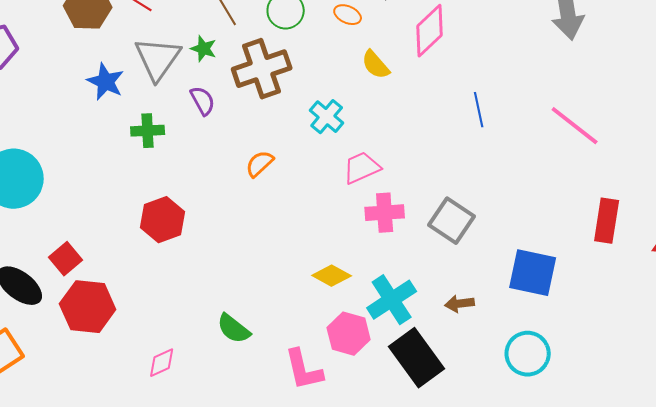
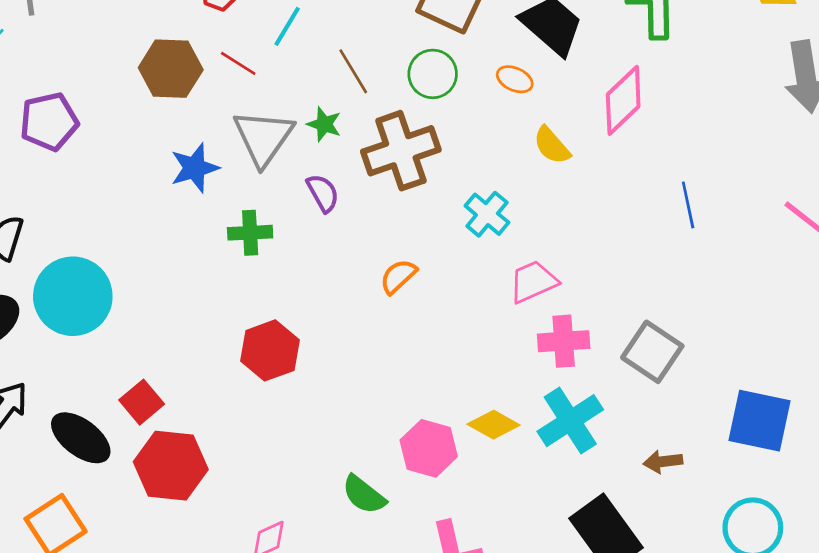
blue star: (106, 82) -> (195, 168), turned 30
cyan cross: (392, 300) -> (570, 421), moved
pink hexagon: (349, 334) -> (429, 448), moved

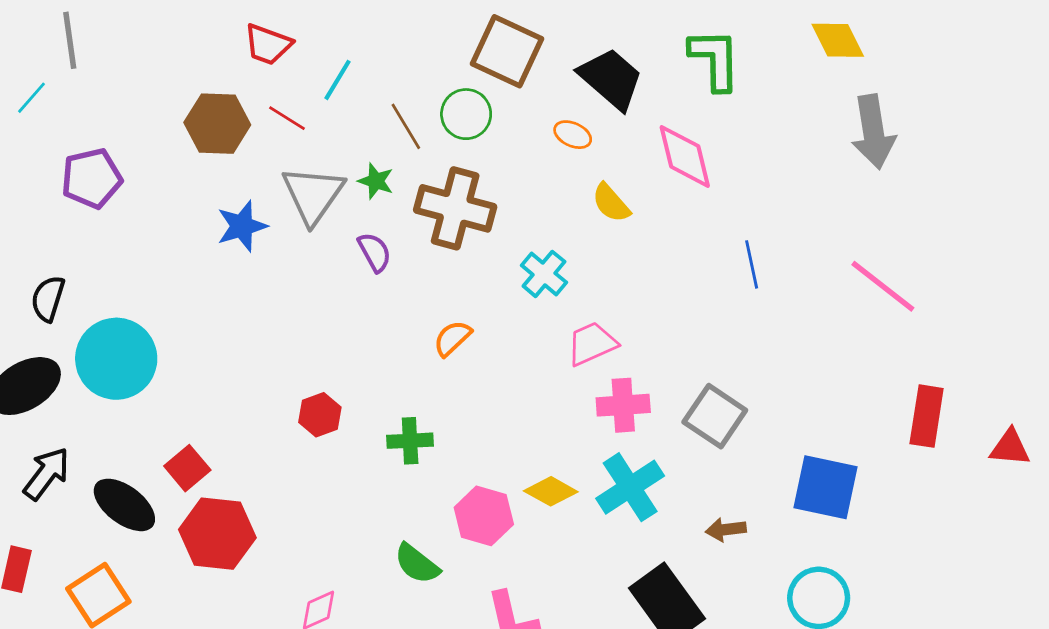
green circle: (433, 74) -> (466, 114), moved
pink diamond: (623, 100) -> (685, 156), turned -60
brown cross: (401, 151) -> (455, 208), turned 34
green cross: (250, 233) -> (410, 441), moved
red hexagon: (270, 350) -> (320, 415), size x0.7

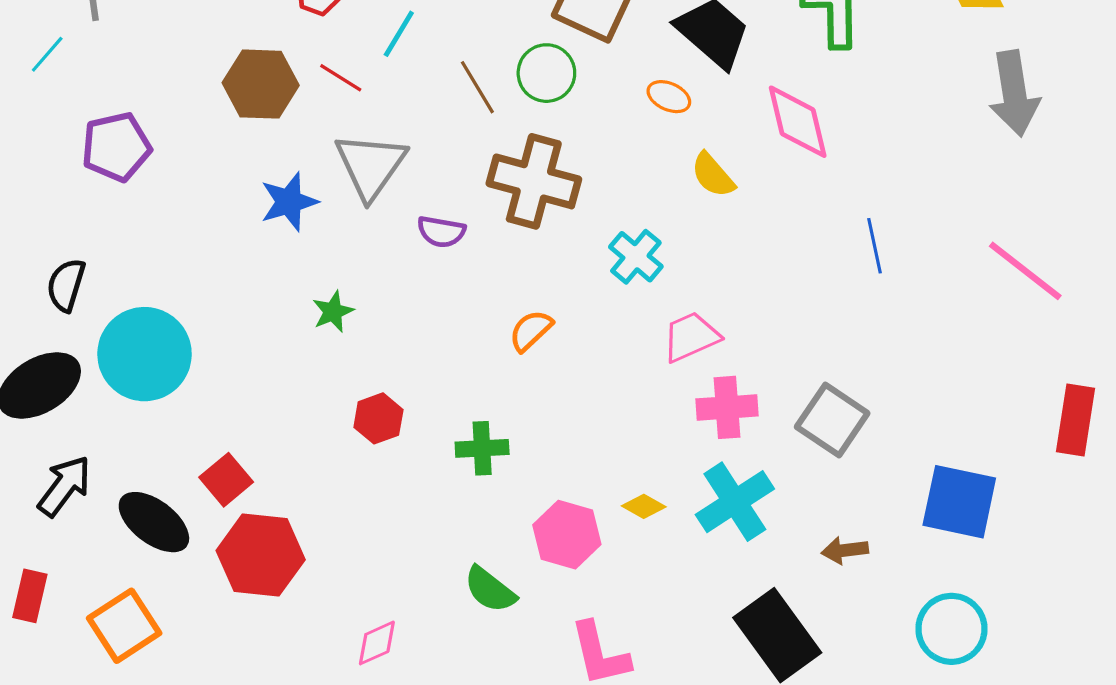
green star: (376, 181) -> (333, 312), moved, turned 30
purple semicircle: (375, 252) -> (441, 232), turned 129
yellow diamond: (551, 491) -> (644, 506), size x0.7

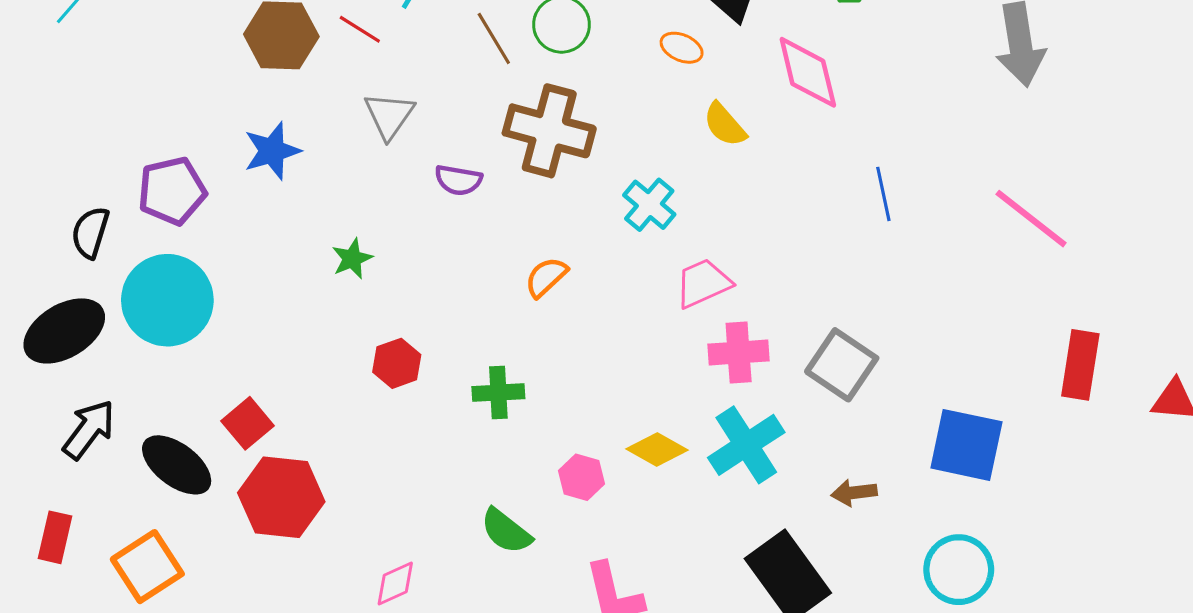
purple pentagon: (116, 147) -> (172, 191), moved
gray triangle: (371, 166) -> (389, 115), size x0.7
blue star: (289, 202) -> (272, 151), moved
yellow diamond: (644, 506) -> (657, 450), size x1.4
pink hexagon: (567, 535) -> (582, 477), size x0.7

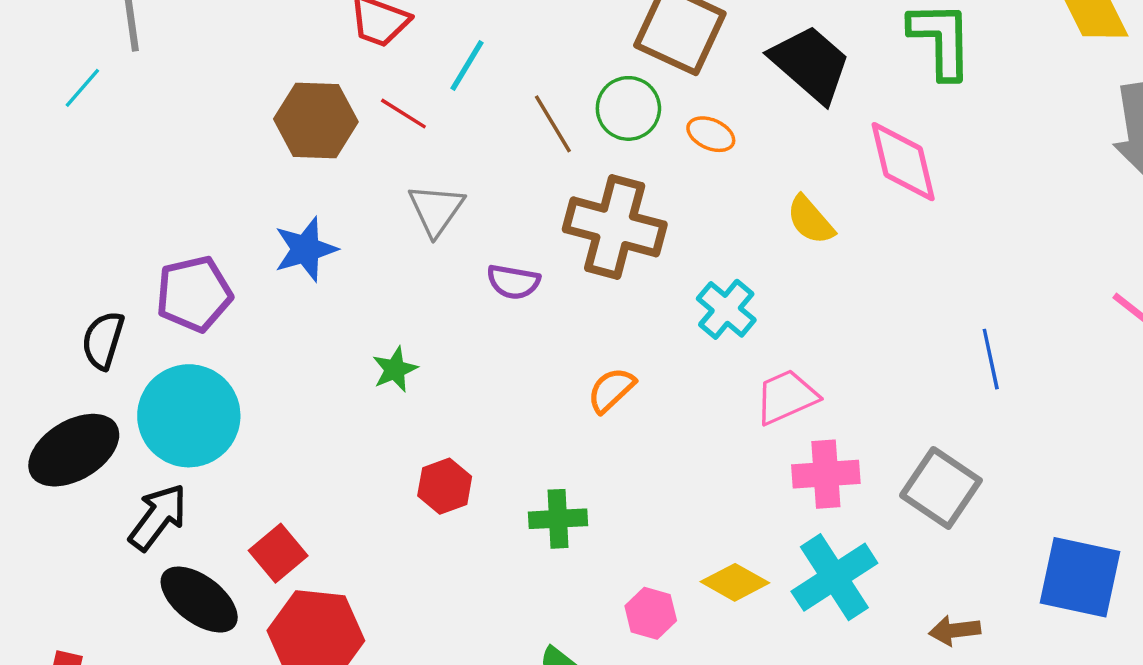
orange ellipse: (682, 48) -> (711, 134), moved
blue line: (883, 194) -> (991, 359), moved
black arrow: (89, 430) -> (158, 517), moved

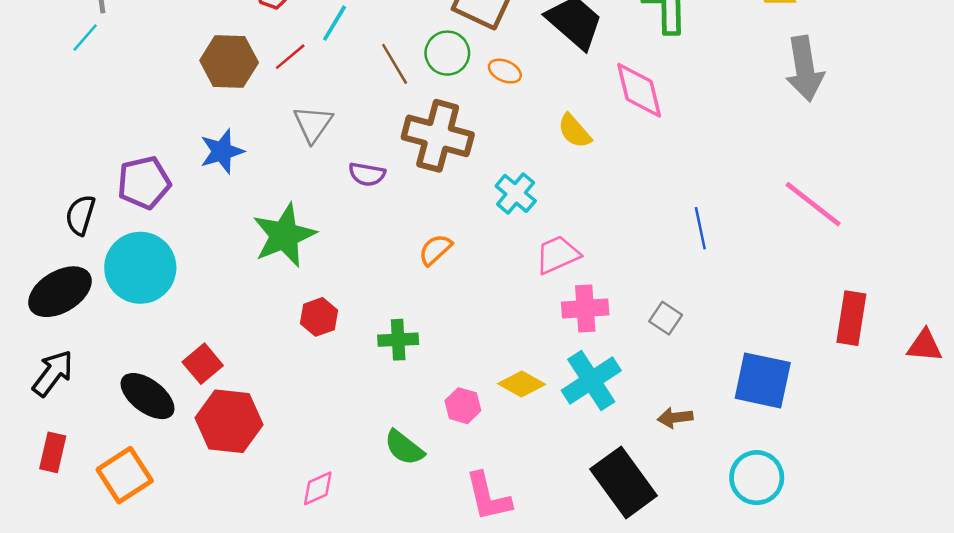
cyan line: (82, 88) -> (85, 37), moved
red line: (403, 114) -> (290, 57), turned -72
green star: (395, 369) -> (284, 235), size x2.0
gray square: (941, 488) -> (666, 318), size x0.6
black arrow: (158, 517) -> (53, 373), moved

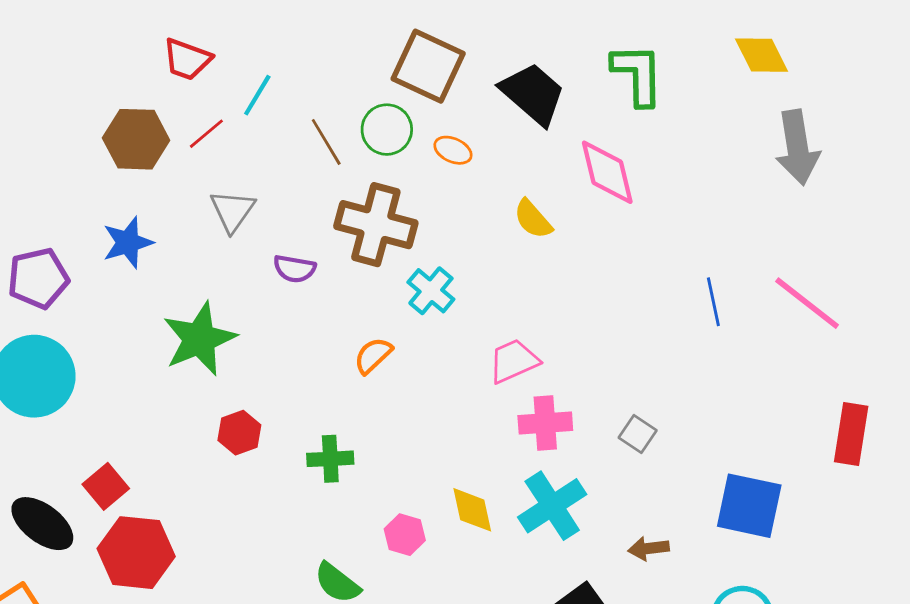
cyan cross: (516, 193) -> (431, 291), moved
blue line: (700, 228) -> (713, 302), moved
yellow diamond: (522, 384) -> (472, 510), turned 48

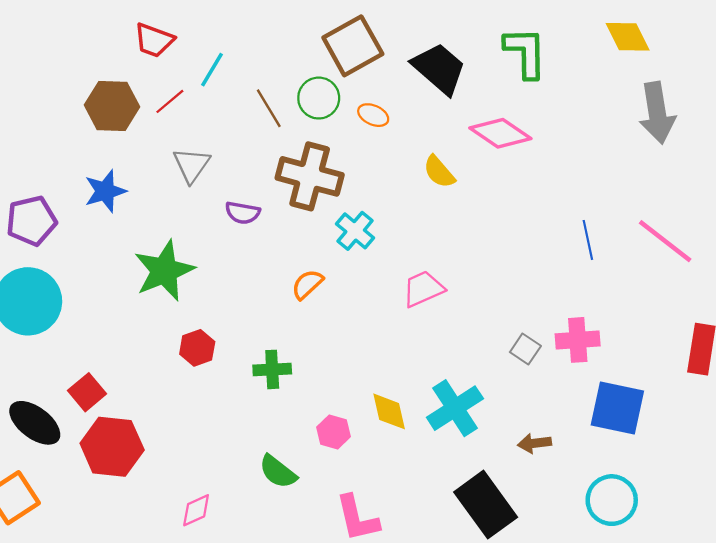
brown square: (428, 66) -> (353, 46), turned 36
pink diamond: (607, 172) -> (500, 133), turned -42
pink cross: (545, 423) -> (578, 340), moved

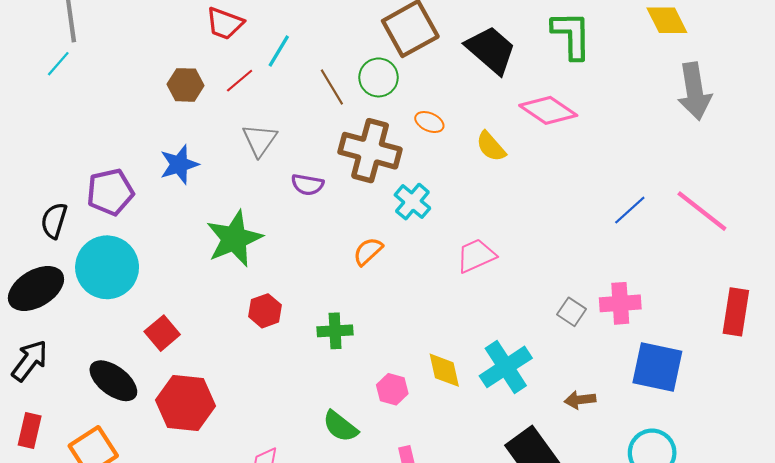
brown hexagon: (112, 106) -> (186, 85), size x0.7
orange ellipse: (373, 115) -> (429, 122), moved
blue line: (588, 240) -> (630, 210), turned 60
red square: (87, 392) -> (162, 333), moved

